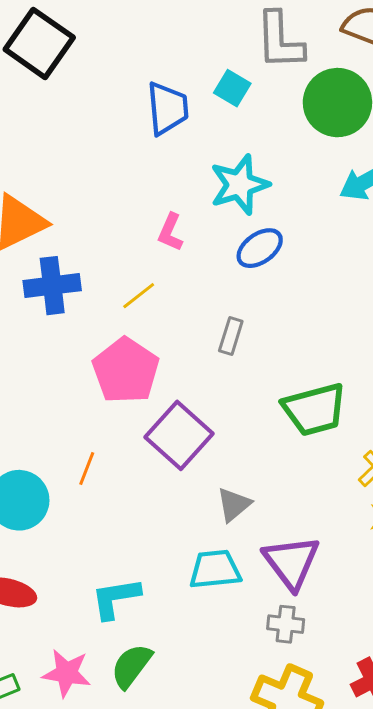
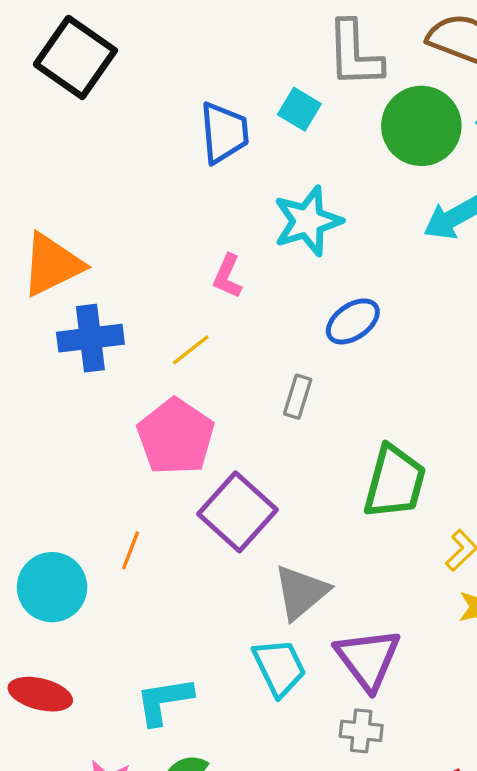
blue ellipse: (260, 248) -> (353, 321), moved
green trapezoid: (314, 409) -> (395, 482), turned -60
gray triangle: (234, 505) -> (301, 592), size x1.4
cyan trapezoid: (215, 569) -> (279, 667), turned 70

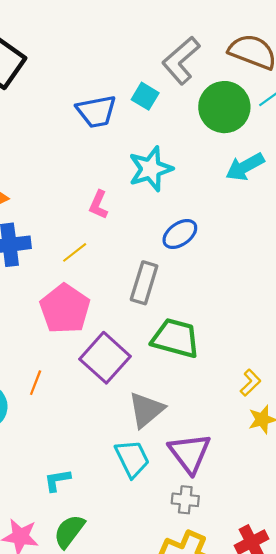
gray L-shape: (354, 54) -> (181, 60), turned 51
blue trapezoid: (224, 133) -> (96, 111), turned 84
gray rectangle: (298, 397) -> (144, 283), size x1.5
green trapezoid: (395, 482) -> (176, 338), moved, turned -90
cyan L-shape: (164, 701) -> (57, 480), size x0.7

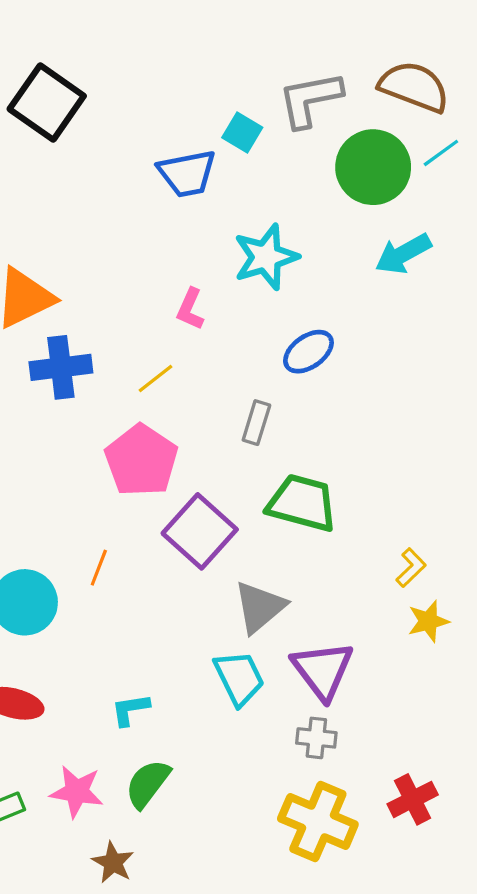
gray L-shape: (181, 60) -> (310, 99), turned 30
cyan square: (145, 96) -> (242, 132), moved
gray rectangle: (144, 283) -> (256, 423), size x0.7

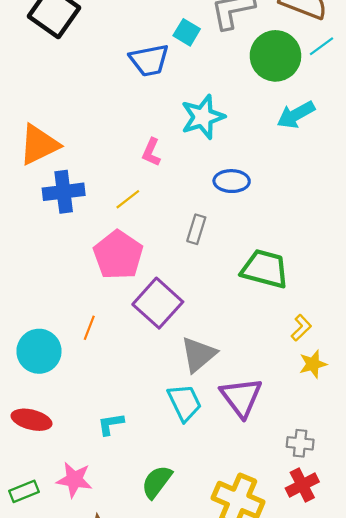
blue ellipse: (308, 352) -> (232, 181), turned 36
green trapezoid: (302, 503) -> (265, 269), moved
gray cross: (316, 738) -> (300, 443), moved
green semicircle: (148, 784) -> (157, 482), moved

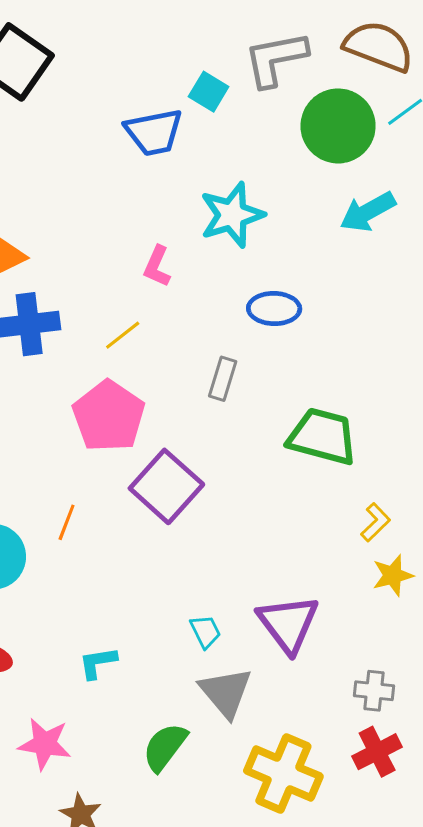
gray triangle: (198, 354) -> (226, 692), moved, turned -30
cyan trapezoid: (185, 403) -> (205, 632), size x0.6

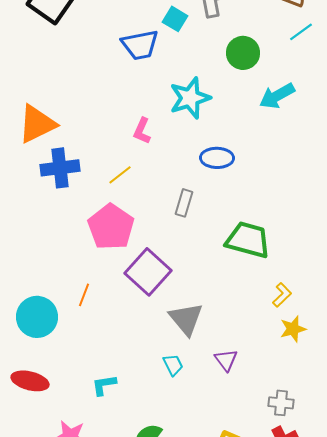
green circle: (338, 126) -> (243, 53), moved, size x0.7
purple triangle: (288, 624) -> (226, 360), size x0.6
gray triangle: (226, 692) -> (186, 319), moved

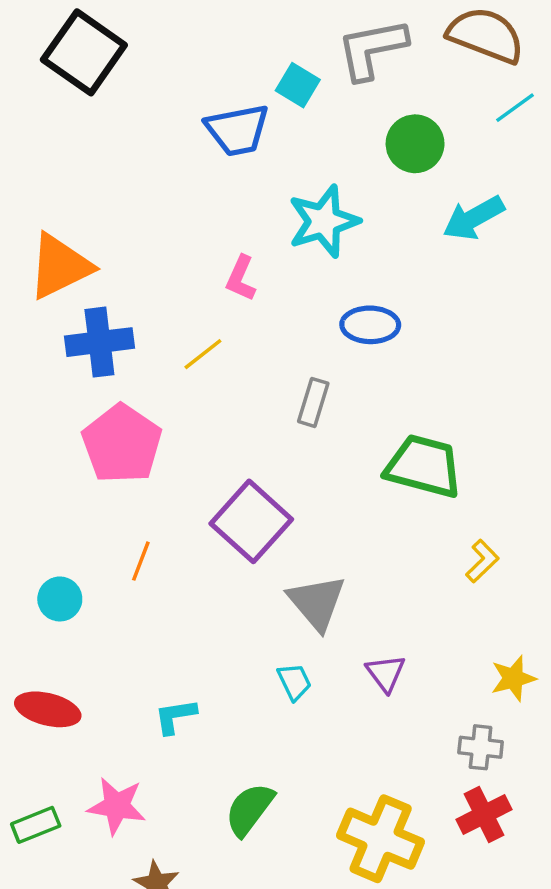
pink pentagon: (111, 227) -> (122, 444), moved
cyan circle: (37, 317) -> (60, 599), size x0.6
yellow star: (293, 329) -> (513, 678), moved

